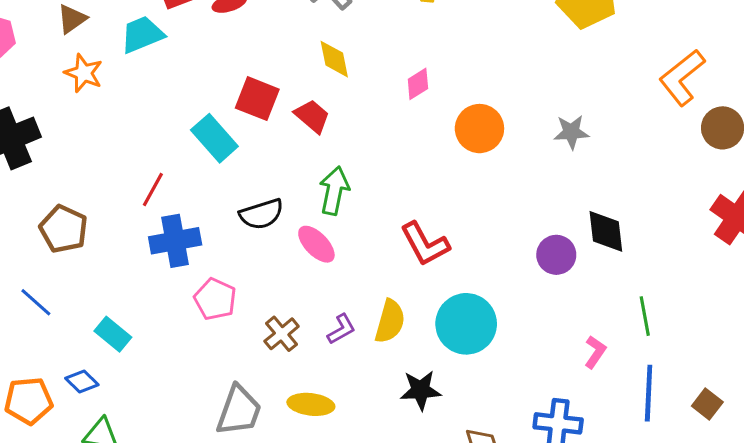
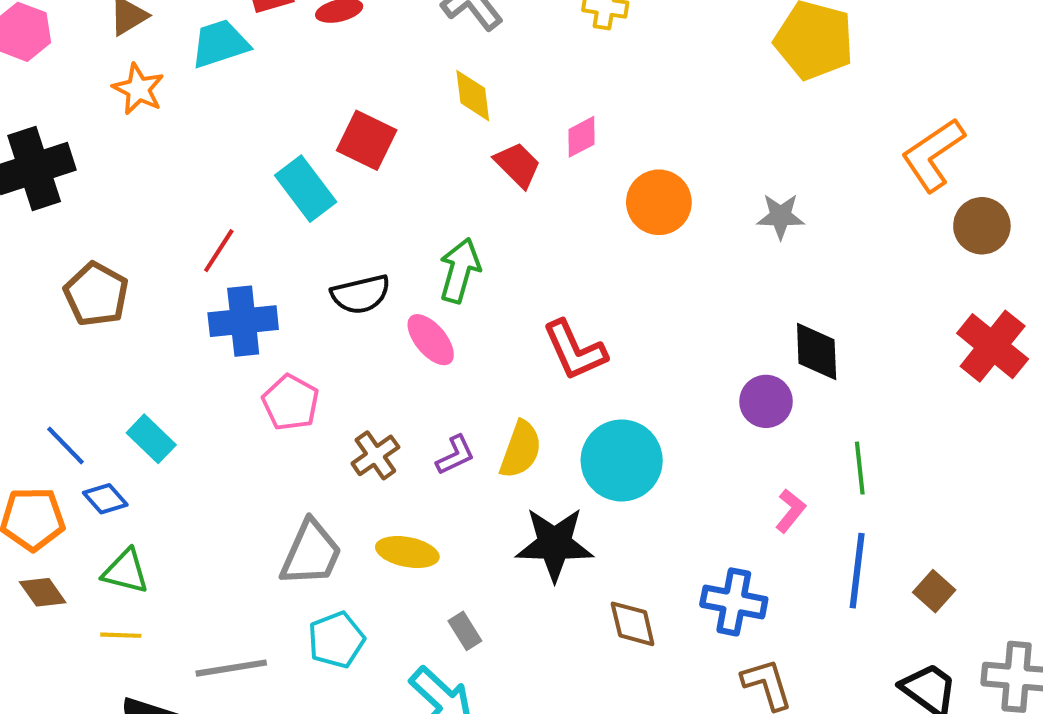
red trapezoid: (312, 116) -> (518, 165), moved
purple circle: (556, 255) -> (766, 401), moved
blue line: (36, 302) -> (65, 446), moved
black star: (421, 390) -> (554, 544), size x1.4

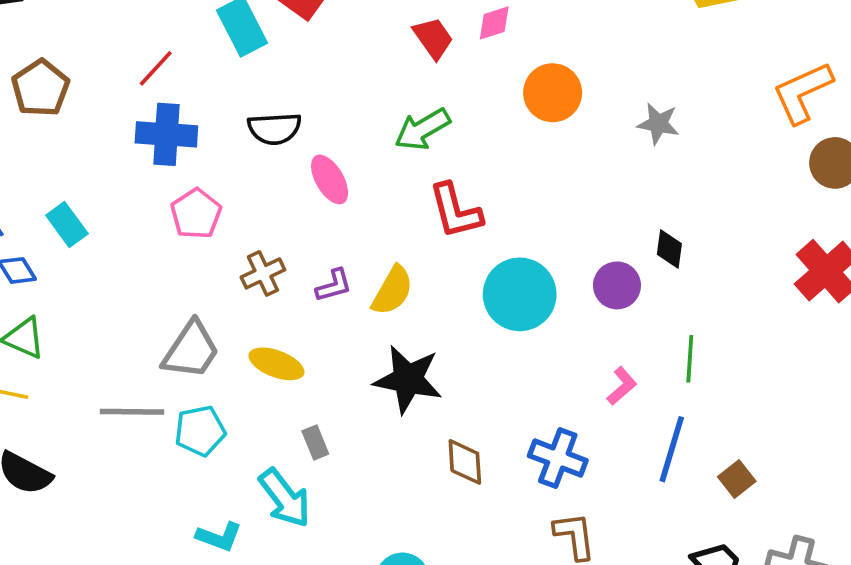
green arrow: (460, 270) -> (422, 129), moved, turned -146
black diamond: (817, 352) -> (669, 249), size x0.7
cyan circle: (622, 460) -> (520, 294), moved
gray line: (231, 668) -> (132, 412), moved

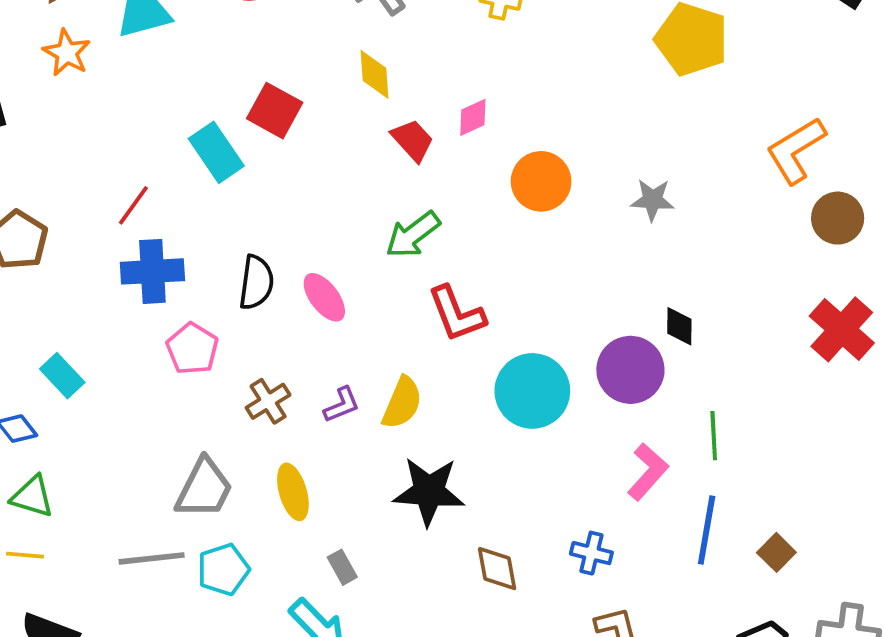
black semicircle: (274, 129) -> (256, 282), moved, turned -72
purple circle: (617, 285) -> (630, 370), size x1.4
yellow ellipse: (276, 364) -> (293, 492), turned 60
pink L-shape: (622, 386) -> (648, 472), size x1.4
blue cross: (558, 458) -> (591, 553), size x0.7

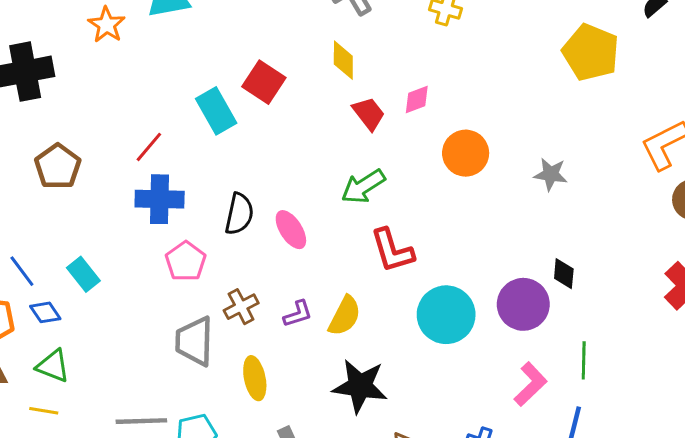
gray trapezoid: (204, 488) -> (194, 341), moved, turned 150

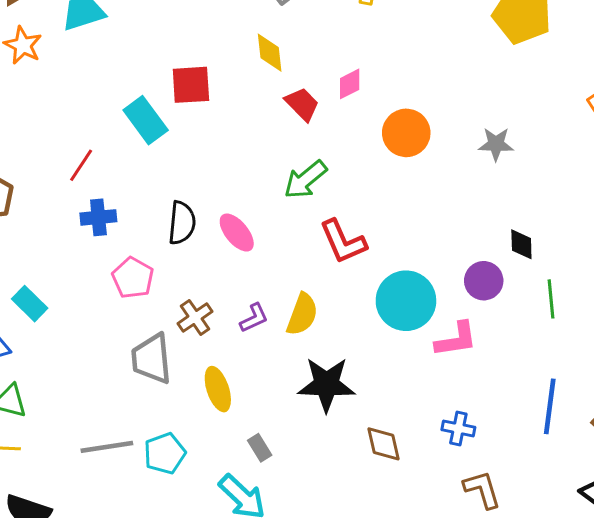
red square: (264, 82) -> (191, 85), turned -30
blue cross: (160, 199) -> (98, 217), size x0.7
purple circle: (523, 304) -> (484, 281), size x0.7
green line: (584, 360) -> (551, 299), moved
pink L-shape: (530, 384) -> (456, 339), moved, turned 42

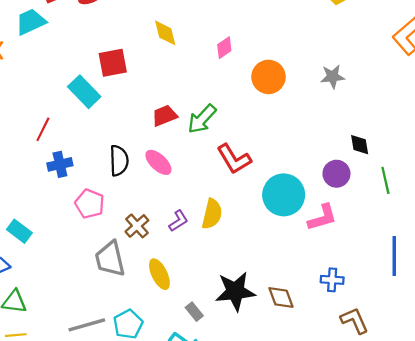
red trapezoid: (302, 104) -> (164, 116), moved, turned -60
black star: (326, 384) -> (235, 291), moved

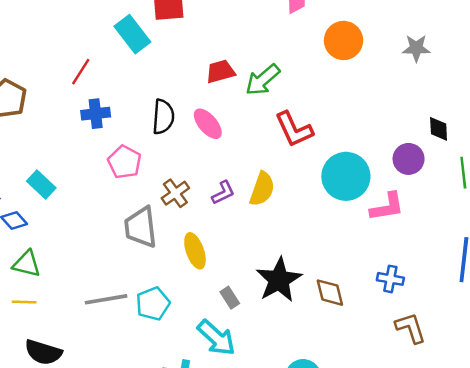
black star: (235, 291) -> (279, 280), turned -30

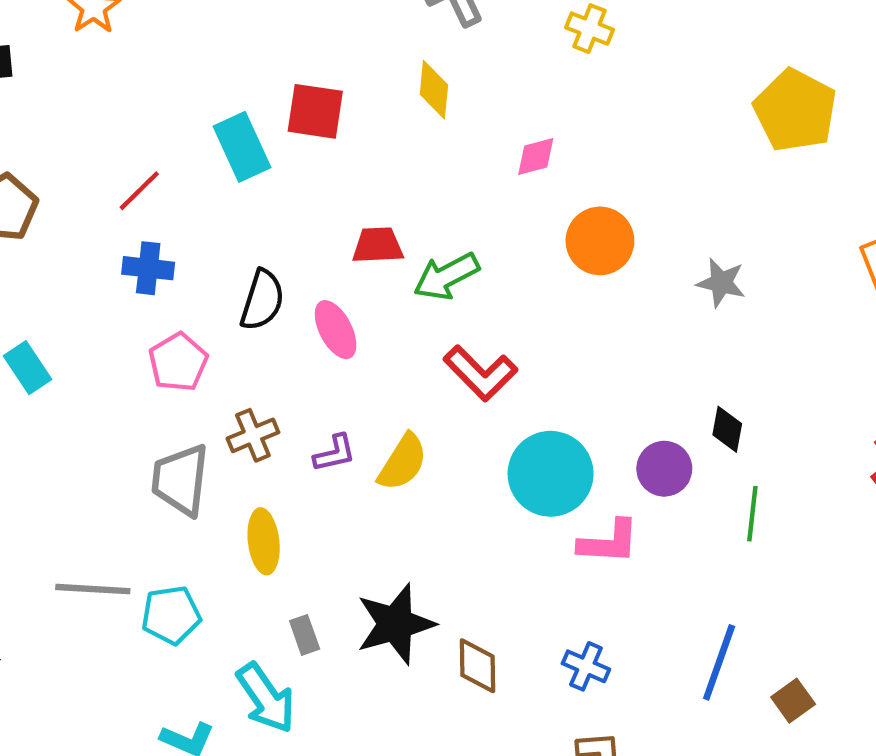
red L-shape: (294, 129) -> (480, 373), turned -33

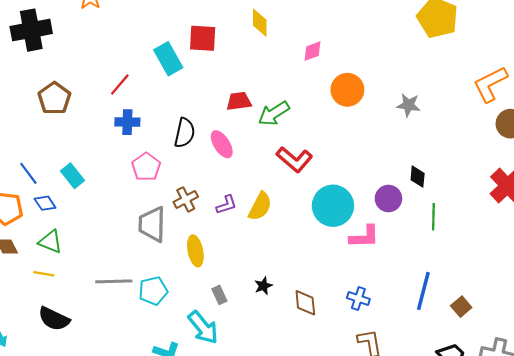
black star: (395, 624) -> (263, 286), size x0.5

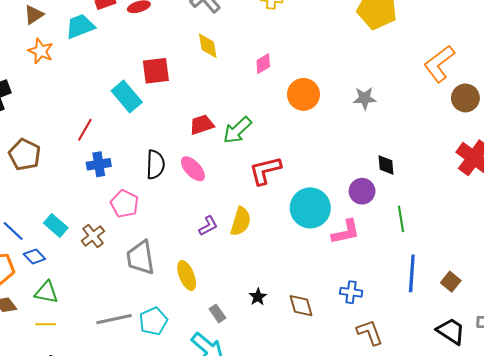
red L-shape: (294, 159) -> (265, 170), turned 136
brown cross: (186, 199) -> (93, 236), moved
green line: (433, 217) -> (401, 219), moved

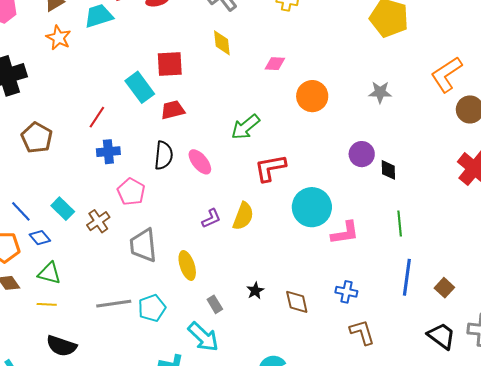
pink diamond: (263, 64) -> (275, 64), turned 30
gray star: (365, 98) -> (380, 92), moved
red trapezoid: (202, 125) -> (173, 110), moved
purple circle: (362, 191) -> (362, 154), moved

